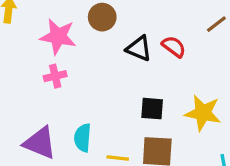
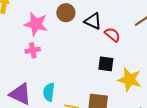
black triangle: (139, 48) -> (93, 21), moved
black square: (152, 109) -> (106, 64), moved

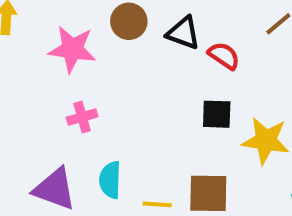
pink cross: (33, 50) -> (82, 117), moved

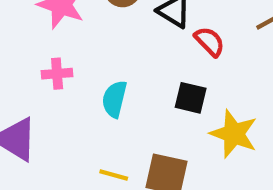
cyan semicircle: (110, 180) -> (114, 99), moved

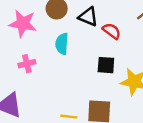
cyan semicircle: (114, 99) -> (62, 44), moved

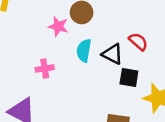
black triangle: (88, 17) -> (112, 54), moved
pink star: (23, 24) -> (58, 26), moved, size x0.7

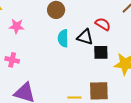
pink star: (58, 26) -> (17, 26), moved
pink cross: (45, 69) -> (12, 60), moved, turned 32

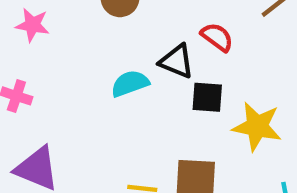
cyan semicircle: (63, 38) -> (130, 83), moved, turned 66

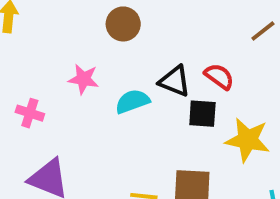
pink star: (32, 25) -> (83, 79), moved
red semicircle: (217, 37) -> (219, 76), moved

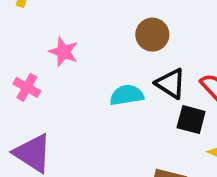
brown circle: (123, 24) -> (152, 35), moved
pink star: (83, 79) -> (64, 52), moved

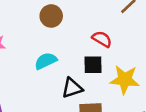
black triangle: (171, 84) -> (72, 88), moved, turned -35

